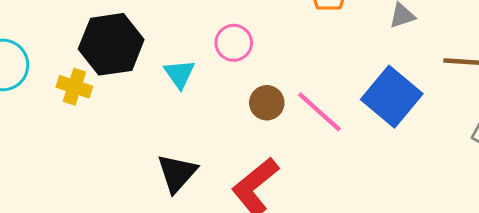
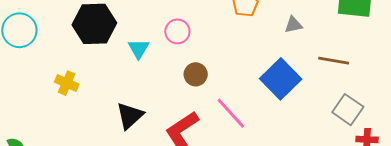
yellow cross: (74, 87) -> (67, 83), moved
pink line: (319, 112) -> (231, 113), moved

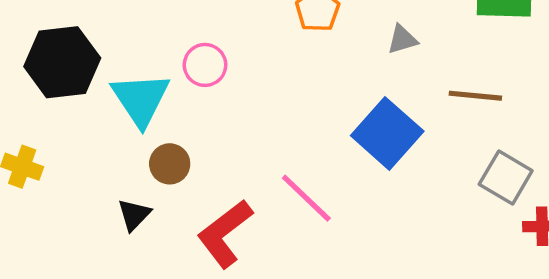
cyan triangle: (138, 49) -> (141, 99), size x1.6
brown circle: (196, 74) -> (170, 164), moved
black triangle: (130, 116) -> (134, 215), size x0.7

